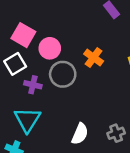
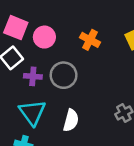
gray circle: (63, 74) -> (64, 75), moved
white semicircle: (80, 134) -> (71, 120), moved

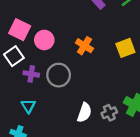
cyan triangle: (32, 113) -> (28, 106), size x0.6
white semicircle: (71, 120) -> (84, 113), moved

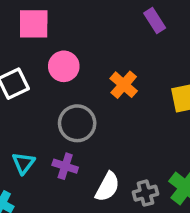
pink square: (20, 30) -> (34, 24), moved, turned -35
purple cross: (31, 74) -> (65, 166), moved

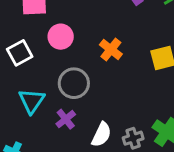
cyan triangle: (23, 163) -> (31, 101), moved, size x1.4
purple cross: (65, 166) -> (66, 119), turned 36

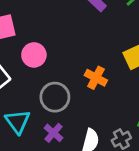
orange cross: (111, 49) -> (96, 78), moved

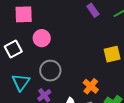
orange cross: (96, 78) -> (91, 86), moved

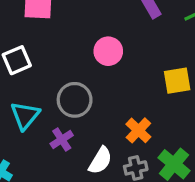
pink circle: (42, 38) -> (108, 51), moved

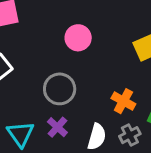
cyan triangle: (25, 115) -> (20, 134), moved

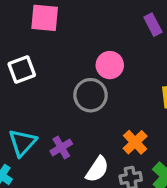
gray circle: (60, 89) -> (91, 95), moved

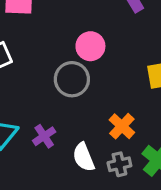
white semicircle: (97, 169) -> (84, 157), turned 128

